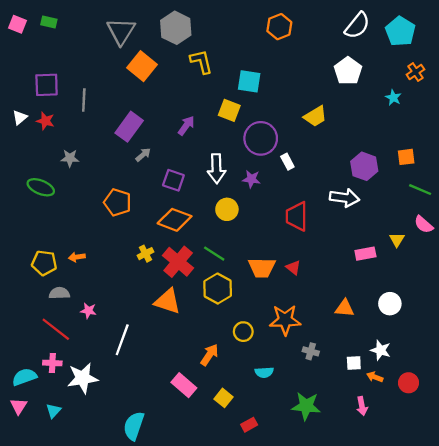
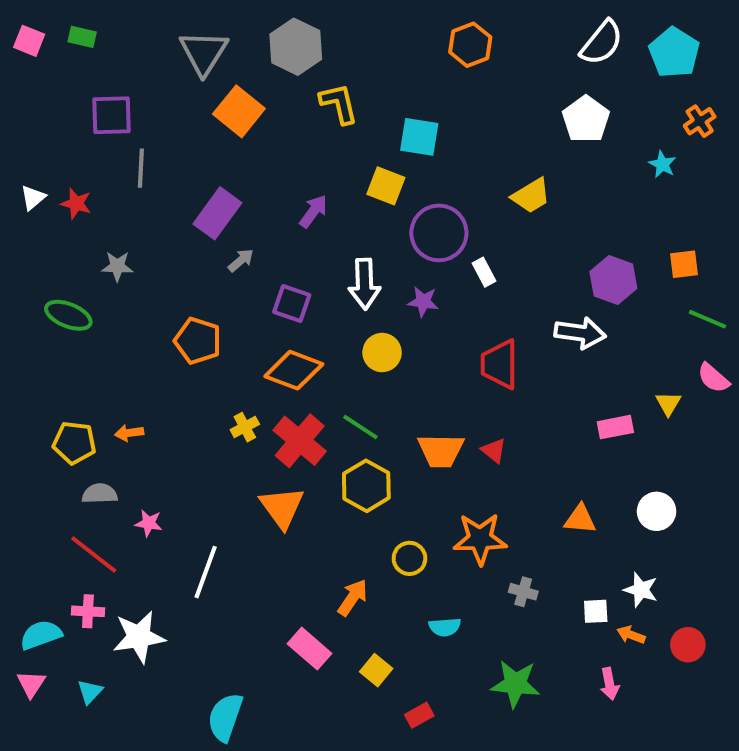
purple square: (47, 85) -> (111, 115), moved
orange triangle: (168, 301) -> (282, 507), turned 36

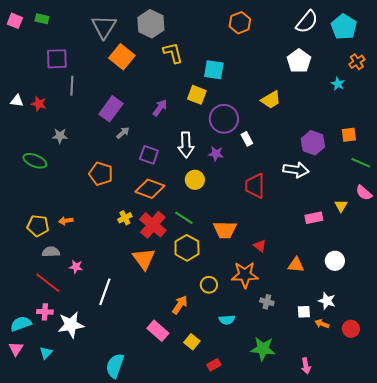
white triangle: (33, 198) -> (17, 101), turned 48
red triangle: (494, 451) -> (260, 246), moved
pink arrow: (609, 684) -> (306, 366), moved

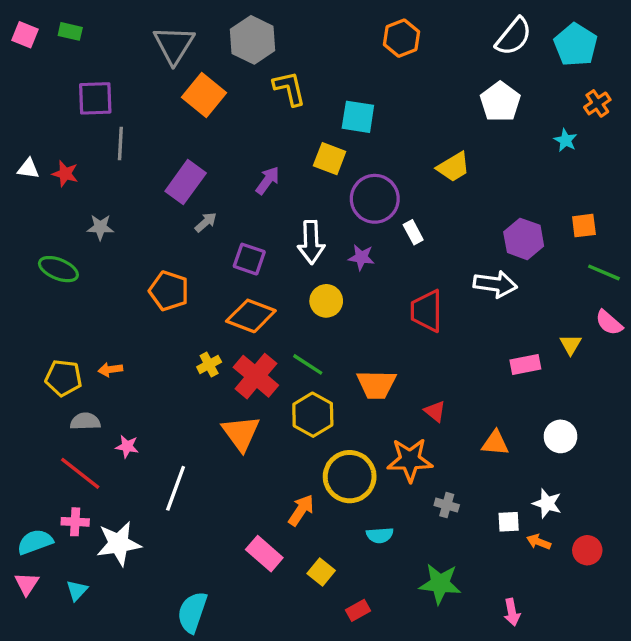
yellow circle: (209, 285) -> (350, 477), size x1.8

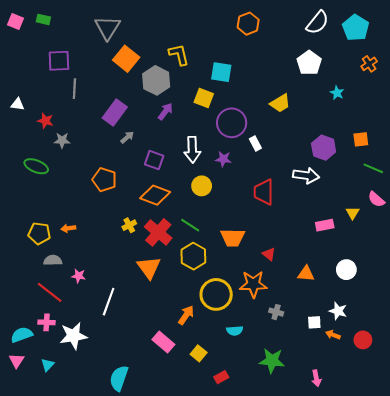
gray hexagon: (253, 40) -> (156, 80), moved
cyan star: (566, 140) -> (337, 93), moved
red star: (65, 174) -> (45, 121), moved

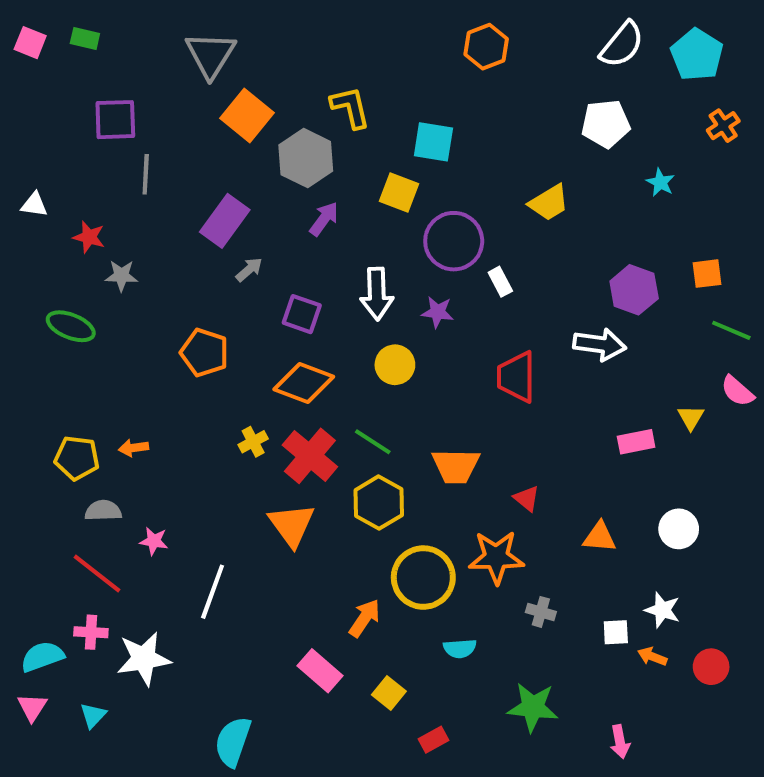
white pentagon: (309, 63) -> (606, 124), turned 30

